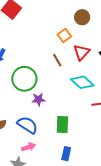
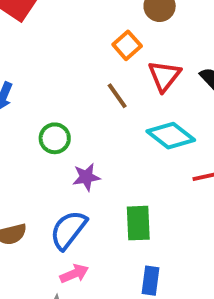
green circle: (24, 79) -> (55, 138), size x0.6
blue semicircle: (27, 125) -> (68, 230), turned -80

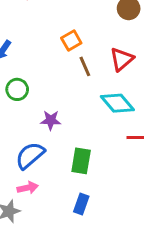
orange square: (127, 45) -> (71, 40), moved
green circle: (55, 138) -> (17, 89), moved

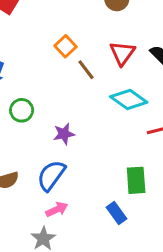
green rectangle: (81, 161) -> (136, 180), moved
blue rectangle: (81, 204) -> (117, 213), turned -42

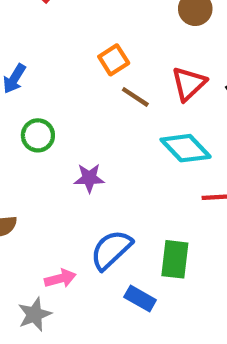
brown line: (86, 70) -> (135, 97), turned -30
blue semicircle: (51, 175) -> (111, 250), moved
blue rectangle: (117, 213) -> (140, 298), turned -35

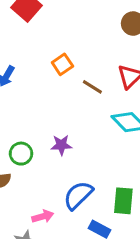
orange square: (114, 60) -> (62, 64), moved
green circle: (38, 135) -> (21, 154), moved

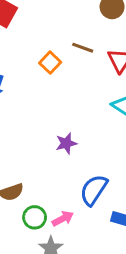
brown line: (92, 87) -> (83, 48), moved
green circle: (21, 154) -> (35, 217), moved

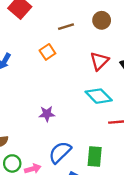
brown line: (83, 48) -> (66, 27), moved, turned -49

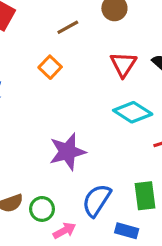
purple star: (47, 114) -> (67, 152), size x1.6
green circle: (12, 163) -> (42, 209), moved

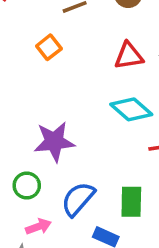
red triangle: (123, 64) -> (129, 56), turned 40
green circle: (42, 209) -> (27, 186), moved

